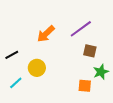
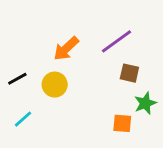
yellow circle: (37, 68) -> (55, 85), moved

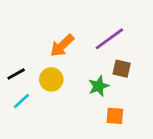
green star: (145, 103) -> (99, 86), moved
cyan line: (23, 119) -> (22, 101), moved

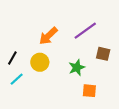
brown square: (122, 69) -> (103, 54), moved
black line: (16, 74) -> (12, 58), turned -32

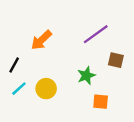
orange arrow: (48, 36) -> (41, 40), moved
yellow circle: (40, 62) -> (46, 89), moved

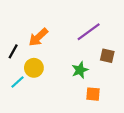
black line: (14, 65) -> (13, 51), moved
yellow circle: (46, 89) -> (34, 68), moved

